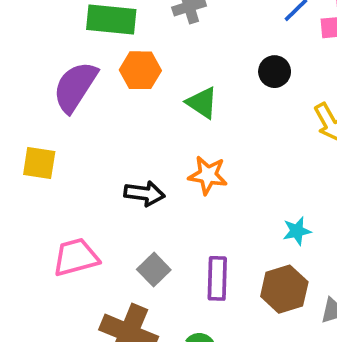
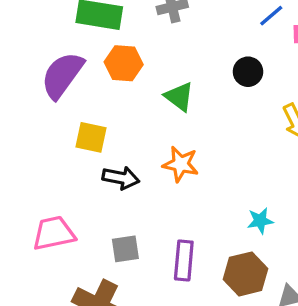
yellow square: (39, 163) -> (91, 137), moved
gray square: (154, 270) -> (125, 249), turned 32

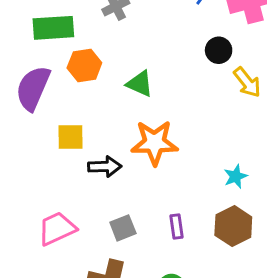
black circle: (248, 72) -> (219, 50), moved
orange star: (181, 164) -> (154, 143), size x1.4
purple rectangle: (184, 260) -> (176, 227), size x0.7

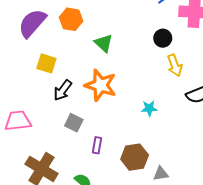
black arrow: (105, 167) -> (63, 90), turned 110
cyan star: (236, 176) -> (149, 108), moved
gray square: (123, 228) -> (74, 123), moved, turned 30

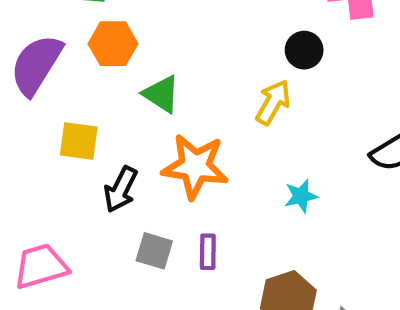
green triangle: (104, 43) -> (161, 94), moved
yellow arrow: (175, 65) -> (273, 102), moved, turned -120
purple rectangle: (97, 145) -> (208, 252), moved

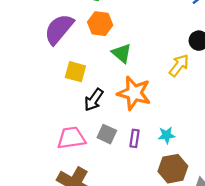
cyan star: (301, 196) -> (167, 135), moved
pink trapezoid: (41, 266) -> (71, 138), moved

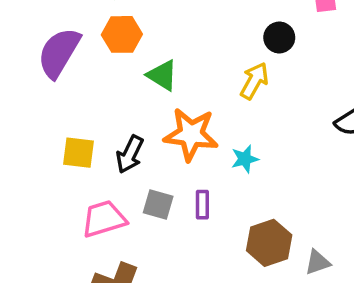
yellow square: (75, 72) -> (79, 153), moved
cyan star: (167, 135) -> (245, 159), moved

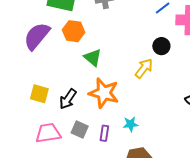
cyan star: (245, 159) -> (131, 124), moved

